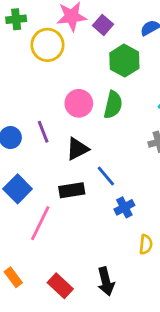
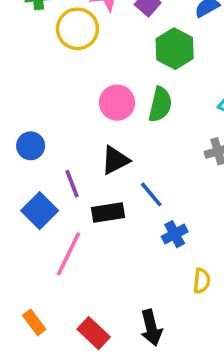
purple line: (43, 132) -> (72, 184), moved

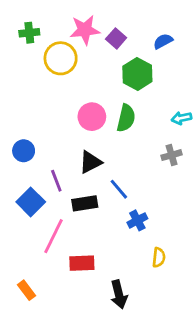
red rectangle: (94, 333) -> (82, 263), moved, turned -45

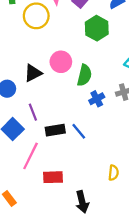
green semicircle: (126, 118) -> (84, 75), moved
black triangle: (90, 162) -> (33, 73), moved
blue line: (119, 189) -> (79, 131), moved
blue cross: (137, 220) -> (97, 99), moved

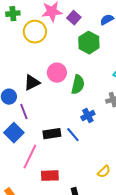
blue cross: (97, 99) -> (88, 116), moved
purple line: (33, 112) -> (24, 112), moved
yellow semicircle: (114, 173) -> (104, 172), turned 40

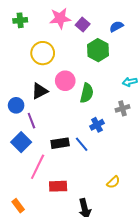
yellow circle: (35, 32) -> (43, 53), moved

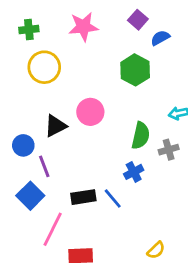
purple square: (83, 24) -> (138, 20), moved
yellow circle: (43, 53) -> (44, 67), moved
green semicircle: (87, 93) -> (141, 136), moved

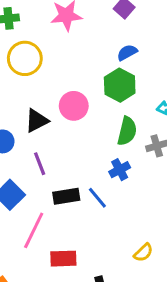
blue semicircle: (160, 38) -> (127, 52), moved
green hexagon: (135, 70) -> (120, 85), moved
purple line: (44, 166) -> (40, 164), moved

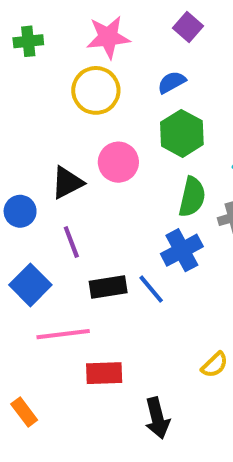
blue semicircle: (127, 52) -> (172, 82), moved
yellow circle: (25, 58) -> (96, 90), moved
blue cross: (120, 170) -> (182, 250), size x1.4
pink line: (34, 230) -> (63, 334), turned 57

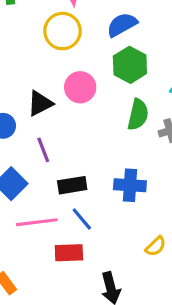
blue semicircle: (172, 82) -> (122, 25), size x1.4
blue cross: (182, 250) -> (130, 185), moved, turned 32
blue line: (151, 289) -> (82, 219), moved

